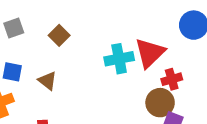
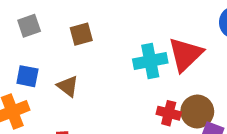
brown square: (59, 35) -> (81, 34), turned 30
red cross: (172, 79) -> (169, 113), moved, turned 30

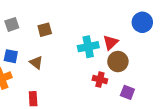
red triangle: (185, 54) -> (110, 42), size x0.7
brown circle: (197, 111) -> (118, 62), moved

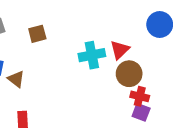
brown triangle: (36, 63) -> (16, 79), moved
red cross: (100, 80) -> (140, 96), moved

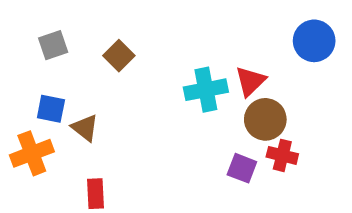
brown square: (37, 34) -> (119, 56), turned -30
purple square: (141, 112) -> (242, 168), moved

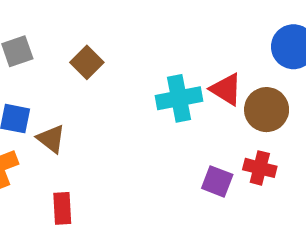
red triangle: (250, 81) -> (226, 89), turned -44
brown circle: (265, 119) -> (267, 110), moved

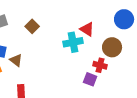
red triangle: (226, 89) -> (87, 29), moved
red cross: (260, 168) -> (100, 65), moved

